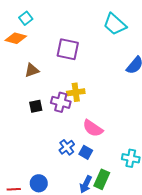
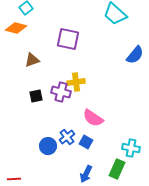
green rectangle: (102, 179) -> (117, 169), moved
blue circle: (39, 183) -> (48, 146), moved

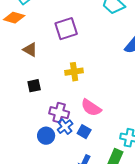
purple square: (68, 39) -> (66, 29), turned -30
brown triangle: (32, 60) -> (30, 50), turned 49
purple cross: (61, 92) -> (59, 113), moved

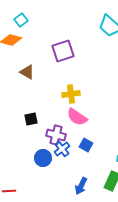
black square: (34, 86) -> (31, 119), moved
pink semicircle: (91, 108) -> (77, 117), moved
blue square: (84, 132) -> (86, 145), moved

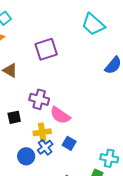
yellow cross: (71, 94) -> (42, 132), moved
purple cross: (56, 135) -> (39, 99), moved

